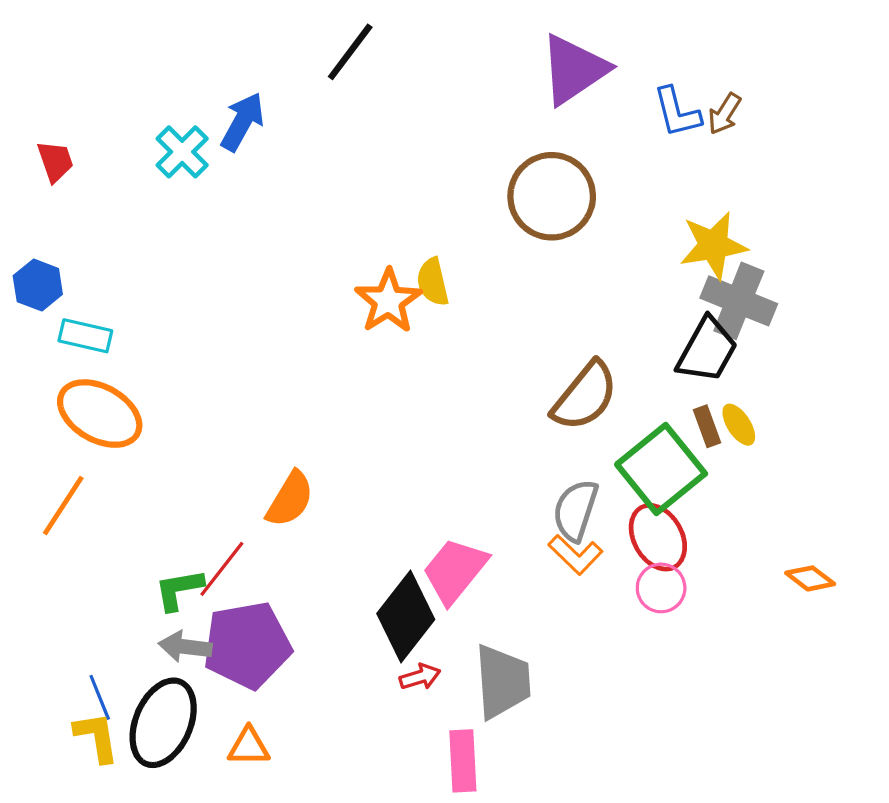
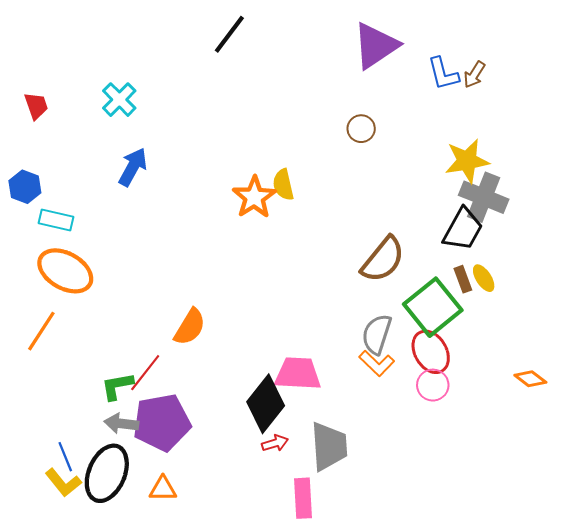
blue arrow: (242, 122) -> (133, 167), moved
brown circle: (552, 196) -> (361, 129), size x0.5
pink trapezoid: (455, 571) -> (298, 374), turned 54
yellow L-shape: (96, 737) -> (63, 483), turned 150

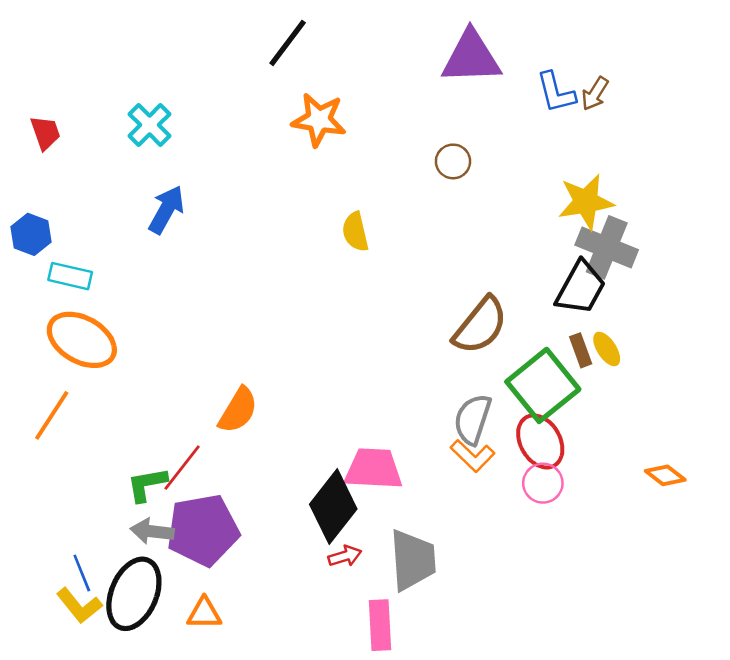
purple triangle: (376, 46) -> (471, 57), turned 32
orange star: (254, 197) -> (319, 120), moved, turned -30

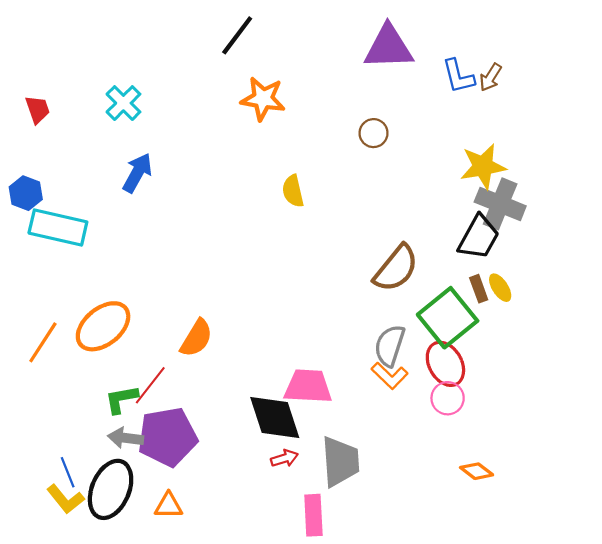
cyan rectangle: (70, 276) -> (58, 228), size x1.6
orange ellipse: (82, 340) -> (103, 326), moved, turned -68
orange diamond: (665, 475) -> (477, 471), moved
black diamond: (333, 507) -> (275, 418), turned -56

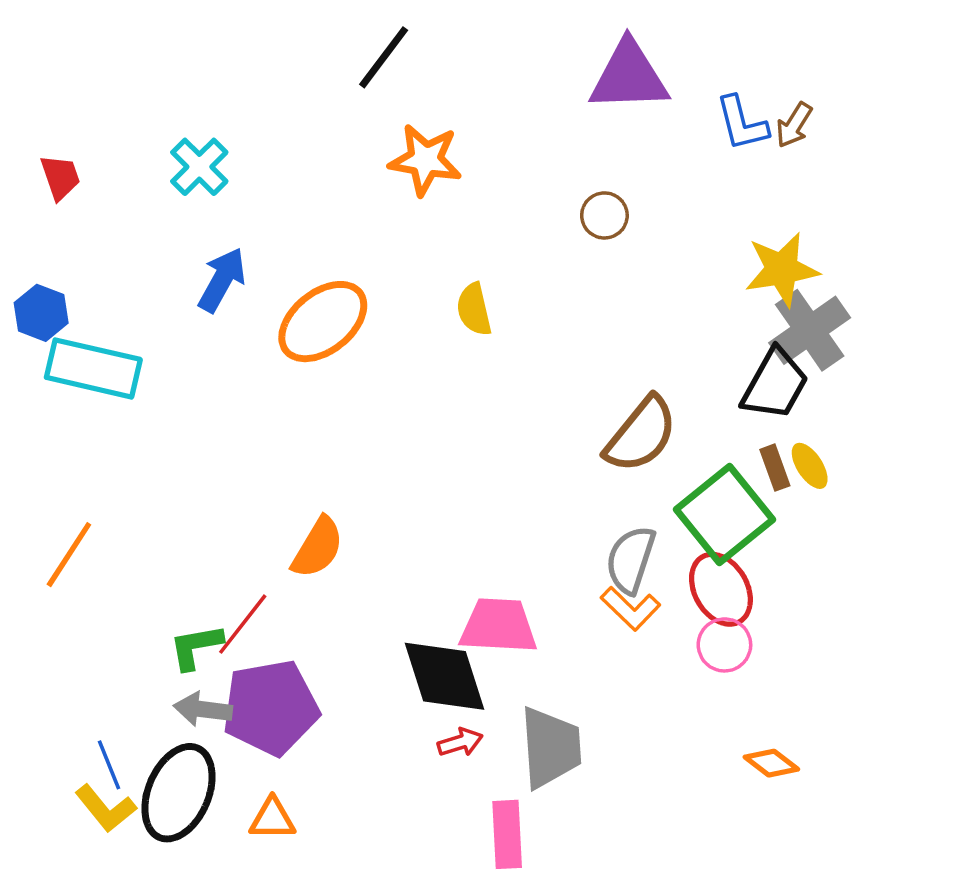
gray cross: (500, 204) -> (810, 330), turned 33
orange ellipse: (103, 326) -> (323, 322), moved

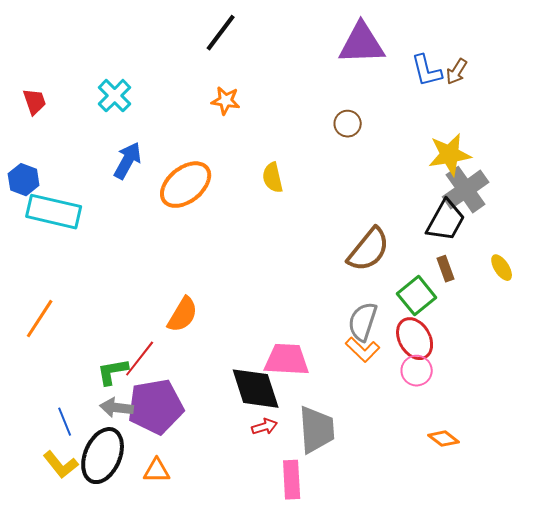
orange star: (425, 160) -> (226, 101), moved, size x0.7
yellow ellipse: (810, 466) -> (502, 268), moved
green square: (724, 515) -> (417, 296), size x0.7
blue line: (109, 765) -> (65, 422), moved

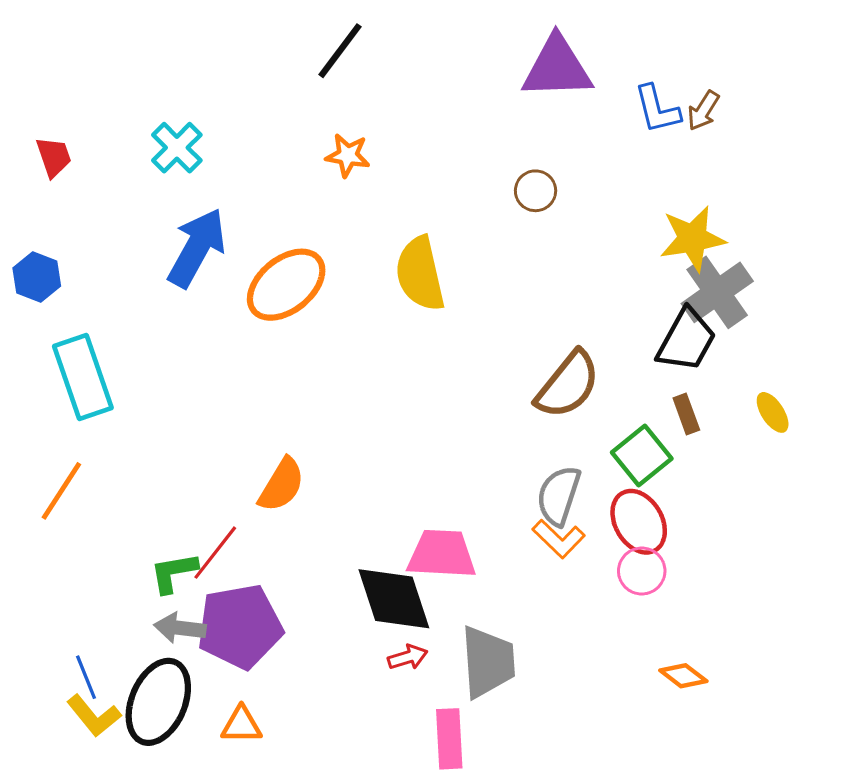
blue arrow: (128, 161) -> (197, 248), size x1.4
yellow semicircle: (273, 178) -> (420, 274), size x1.6
cyan rectangle: (54, 212) -> (83, 377), moved, turned 58
blue line: (65, 422) -> (86, 677), moved

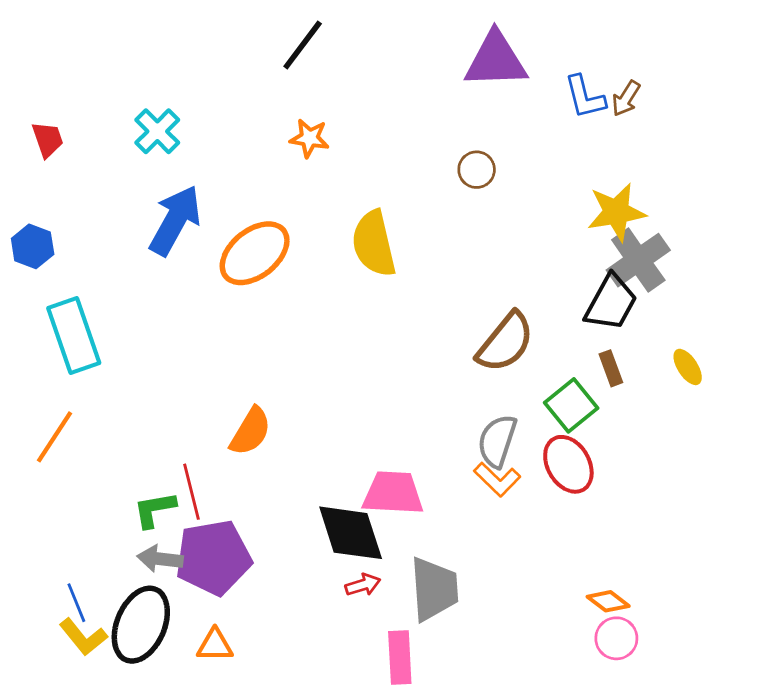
red line: (215, 553) -> (192, 492), turned -52
pink circle: (642, 571) -> (616, 638), moved

